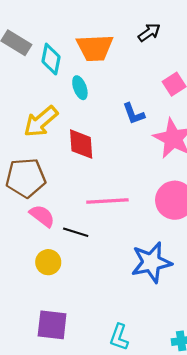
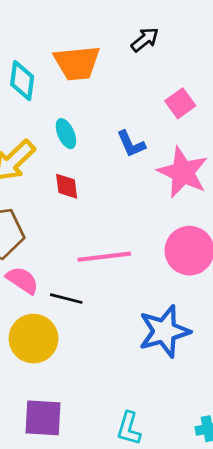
cyan ellipse: (80, 88) -> (66, 134), moved
red diamond: (81, 144) -> (67, 186), size x0.7
yellow circle: (48, 262) -> (34, 339), size x1.5

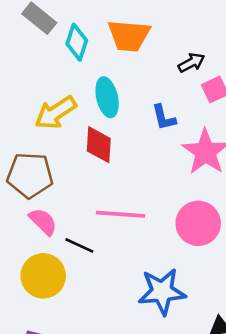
black arrow: (145, 40) -> (191, 63), moved
cyan ellipse: (66, 134) -> (107, 97), size x1.4
red diamond: (67, 186) -> (99, 145), size x1.4

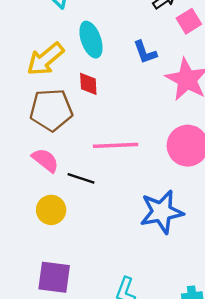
red diamond: (99, 145) -> (88, 84), size x0.7
brown pentagon: (30, 175) -> (51, 110), moved
yellow circle: (43, 276) -> (51, 210), size x0.7

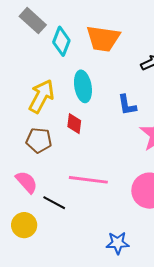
yellow arrow: (45, 59) -> (41, 96), turned 148
brown pentagon: (51, 110) -> (39, 140), size x0.7
blue star: (162, 212) -> (118, 243), size x0.6

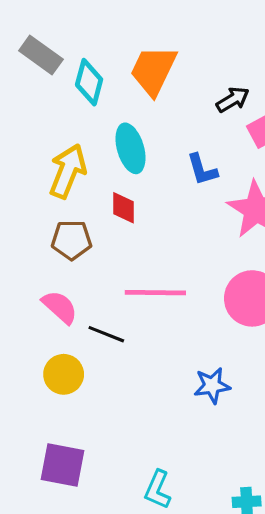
orange trapezoid: (103, 39) -> (153, 70), turned 114

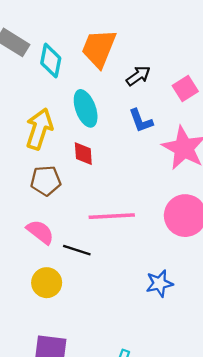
black arrow: (233, 100) -> (138, 76), moved

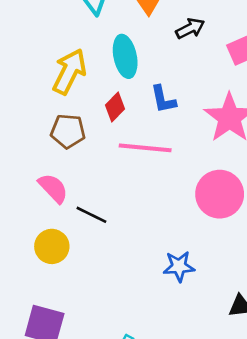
blue L-shape: (141, 121) -> (163, 99), moved
red diamond: (83, 154) -> (115, 107), turned 40
pink line: (112, 216) -> (145, 148), moved

